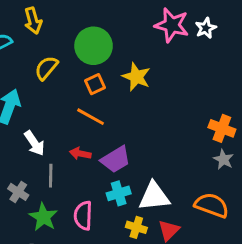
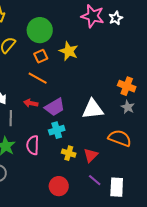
white triangle: (154, 196) -> (93, 109), moved

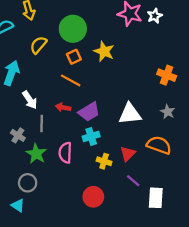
orange cross: (127, 86) -> (167, 75), moved
red triangle: (91, 155) -> (128, 154), moved
purple line: (95, 180) -> (133, 181), moved

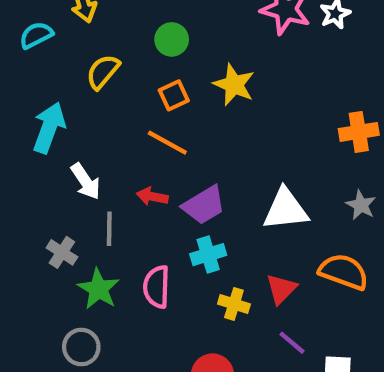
green circle: (73, 29) -> (172, 39), size x0.6
orange cross: (167, 75) -> (359, 132), turned -30

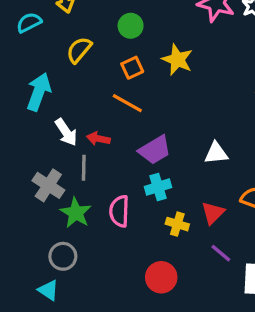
red arrow: (152, 196) -> (98, 139), moved
white triangle: (286, 209) -> (216, 153), size x0.7
gray cross: (62, 252) -> (48, 185), size x1.4

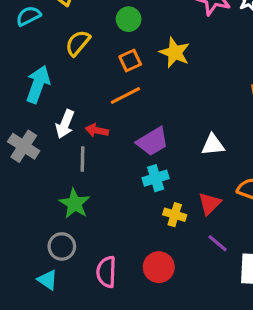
orange line: (127, 103) -> (125, 95), turned -56
white arrow: (66, 132) -> (65, 124), turned 56
gray cross: (48, 185) -> (24, 146), moved
pink semicircle: (119, 211) -> (106, 272), moved

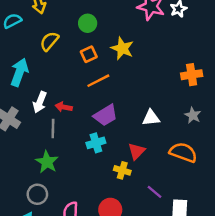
orange line: (125, 95) -> (98, 81), moved
cyan cross: (156, 178) -> (96, 143), moved
red triangle: (210, 204) -> (137, 151), moved

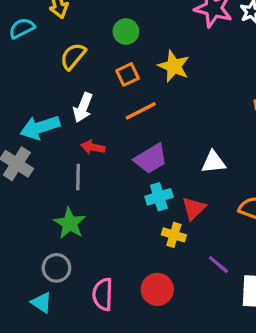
cyan arrow: (19, 72) -> (40, 127), moved, turned -128
white arrow: (40, 102) -> (83, 108), moved
cyan cross: (96, 143) -> (159, 197), moved

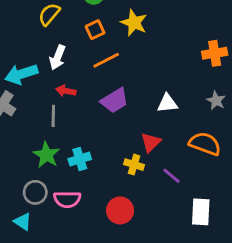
cyan cross: (159, 197) -> (80, 159), moved
purple line: (218, 265) -> (172, 176), moved
pink semicircle: (103, 294) -> (67, 199), moved, turned -92

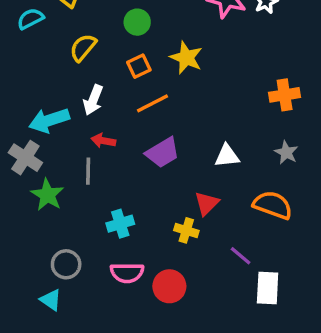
green star: (46, 155) -> (47, 195), moved
purple line: (172, 176) -> (241, 256), moved
pink semicircle: (67, 199) -> (127, 273), moved

